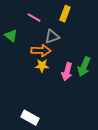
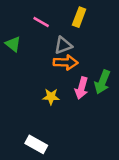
orange arrow: (41, 51) -> (66, 62), moved
yellow star: (42, 66) -> (51, 97), moved

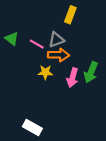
pink line: (41, 22) -> (37, 44), moved
yellow star: (51, 97) -> (45, 72), moved

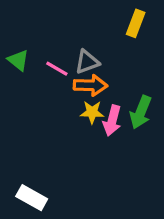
yellow rectangle: (70, 15) -> (136, 23), moved
yellow star: (45, 72) -> (92, 112), moved
white rectangle: (32, 128) -> (32, 198), moved

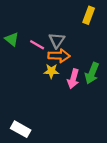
gray triangle: (87, 62) -> (57, 40), turned -35
yellow star: (92, 112) -> (51, 71), moved

